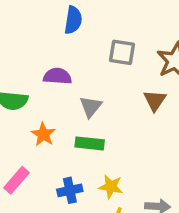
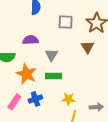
orange star: (43, 134) -> (26, 74), size x1.5
blue cross: (70, 190) -> (35, 99), moved

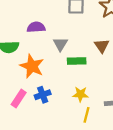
brown triangle: (88, 47) -> (102, 46), moved
green rectangle: (53, 76) -> (77, 61), moved

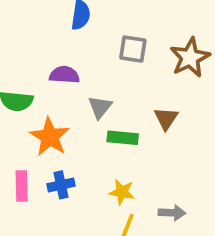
pink rectangle: (19, 98) -> (22, 186), turned -42

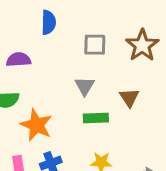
purple semicircle: (64, 75) -> (19, 60), moved
gray triangle: (100, 107) -> (85, 86), moved

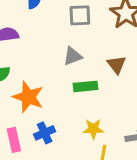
gray triangle: (85, 86) -> (73, 56), turned 42

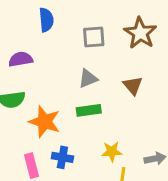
green rectangle: (85, 86) -> (89, 110), moved
blue cross: (45, 133) -> (62, 157), turned 36

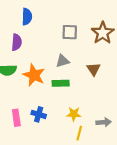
blue semicircle: (46, 20) -> (27, 17), moved
purple semicircle: (21, 59) -> (17, 42), turned 98
orange star: (45, 122) -> (34, 75), moved

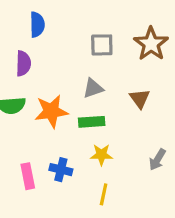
orange star: (34, 75) -> (51, 111), turned -30
yellow star: (74, 114) -> (101, 155), moved
gray arrow: (104, 122) -> (157, 160), moved, turned 128
yellow line: (79, 133) -> (104, 194), moved

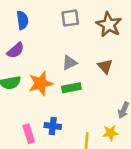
gray square: (102, 45) -> (70, 18), moved
purple semicircle: (23, 63) -> (16, 50), turned 54
yellow star: (101, 155) -> (111, 133), moved

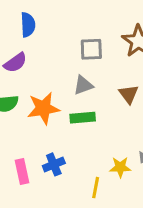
gray square: (70, 18) -> (91, 49), moved
blue cross: (53, 126) -> (54, 164), turned -35
yellow star: (111, 133) -> (120, 167), moved

